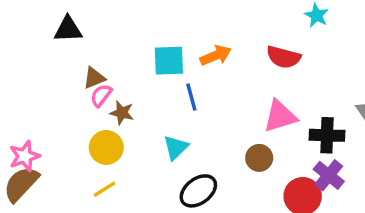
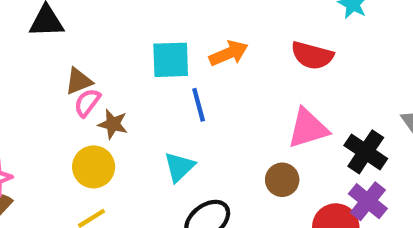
black cross: (327, 135) -> (366, 152), turned 32

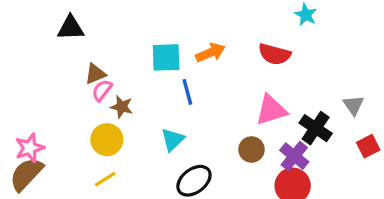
purple cross: (368, 201) -> (294, 156), moved

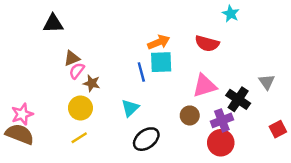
cyan square: (166, 57) -> (161, 62), moved
red square: (368, 146) -> (278, 129), moved
purple cross: (294, 156) -> (222, 120), turned 30
brown semicircle: (26, 174) -> (20, 134), turned 68

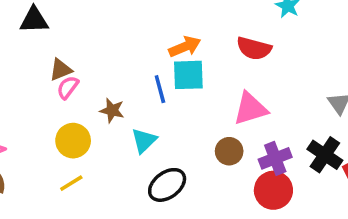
brown star: (92, 83) -> (112, 110), moved
black cross: (238, 99) -> (325, 155), moved

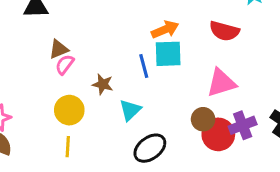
yellow line: (71, 183) -> (68, 147), turned -55
red circle: (273, 190) -> (218, 134), moved

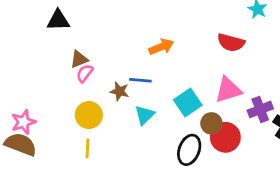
orange arrow: (165, 29) -> (161, 47), moved
cyan square: (168, 54) -> (188, 102), moved, turned -32
blue line: (144, 66) -> (140, 80), moved, turned -70
purple cross: (243, 125) -> (260, 109), moved
black ellipse: (150, 148) -> (189, 150), moved, turned -32

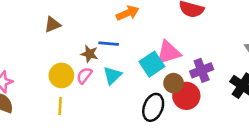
pink semicircle: (85, 73) -> (84, 75), moved
pink triangle: (228, 90) -> (168, 53), moved
purple cross: (260, 109) -> (202, 70), moved

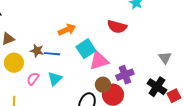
brown star: (89, 54) -> (37, 51), moved
cyan square: (152, 64) -> (86, 49), moved
yellow circle: (61, 75) -> (14, 63), moved

